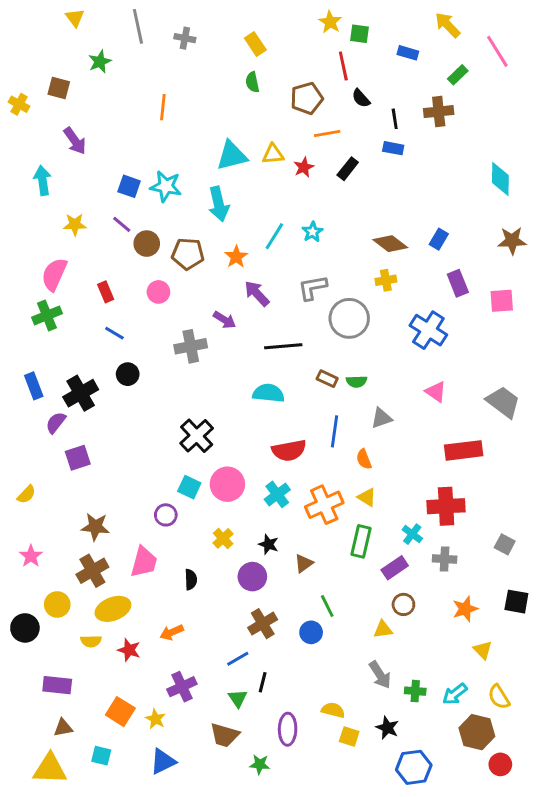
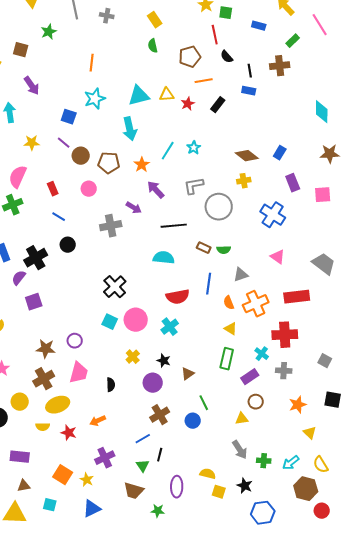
cyan star: (166, 186) -> (95, 99), moved, turned -30
orange cross: (324, 505) -> (256, 304), moved
purple circle: (166, 515) -> (75, 341), moved

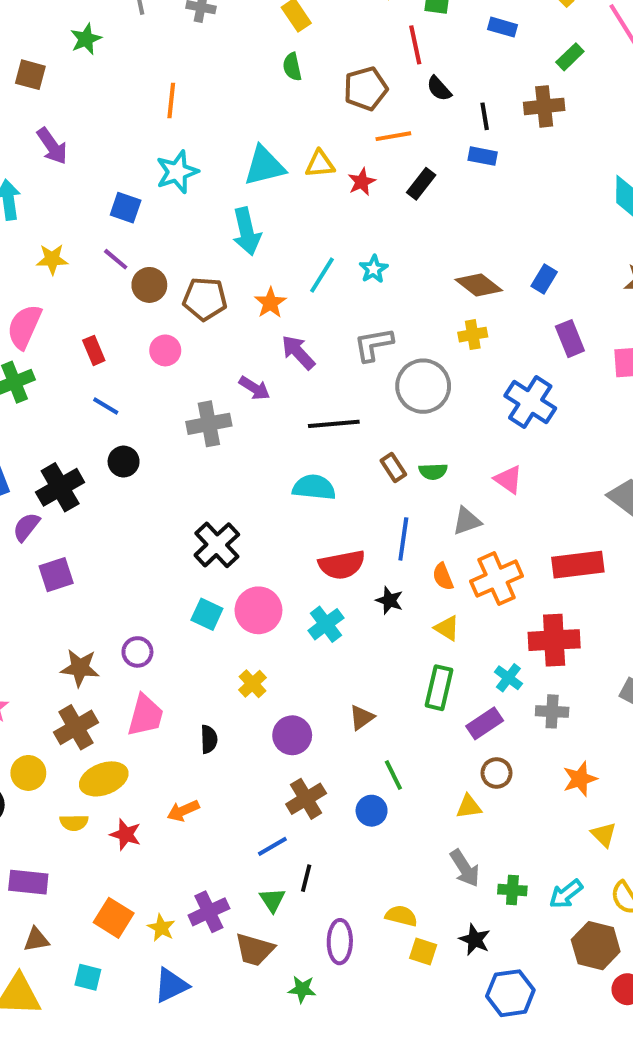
brown rectangle: (204, 248) -> (393, 467), turned 32
pink triangle: (278, 257) -> (508, 479), moved
black star: (164, 361) -> (389, 600), moved
purple cross: (105, 458) -> (209, 912), moved

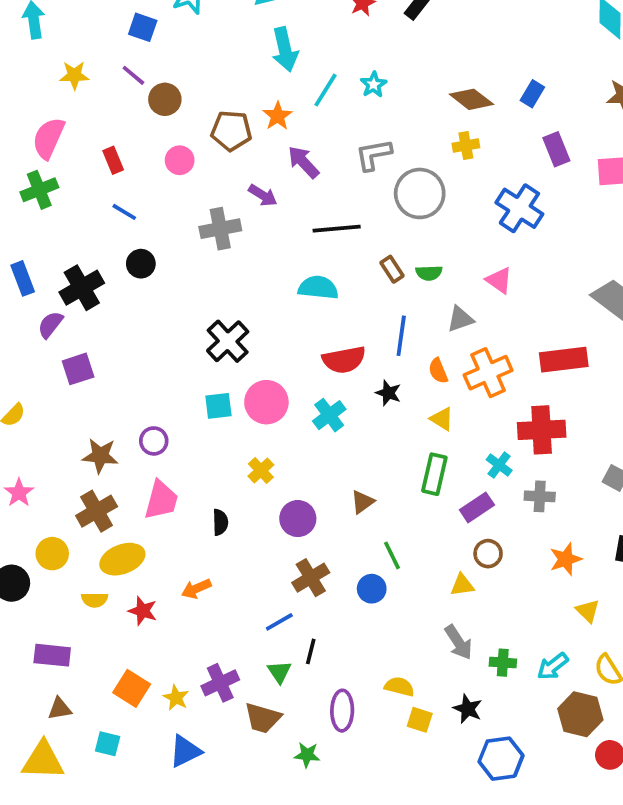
cyan arrow: (247, 231) -> (285, 49), moved
brown pentagon: (205, 299) -> (231, 131), moved
cyan square: (207, 614) -> (218, 406), turned -32

